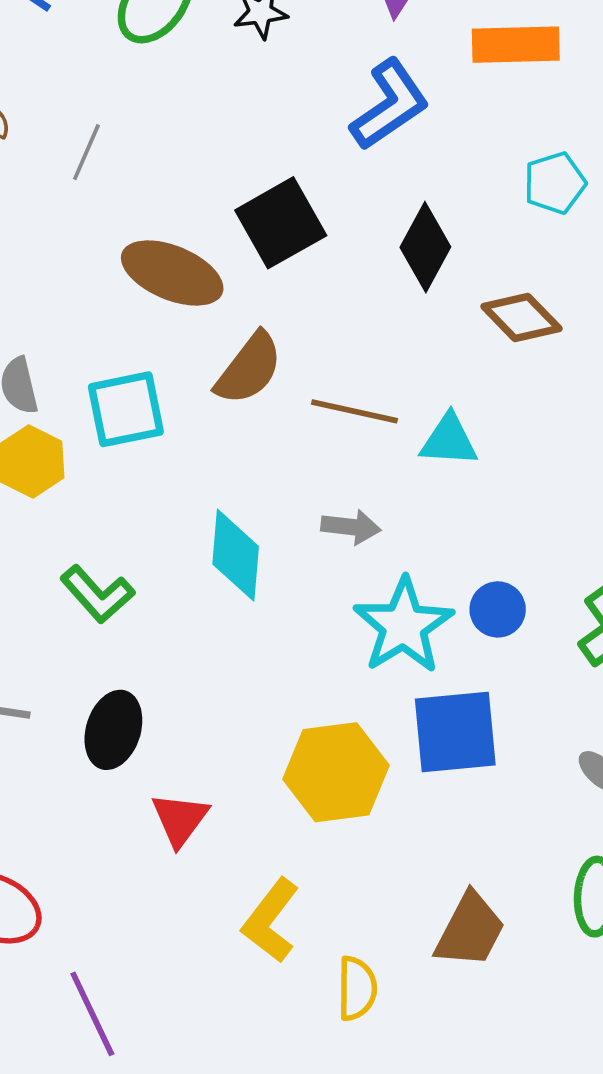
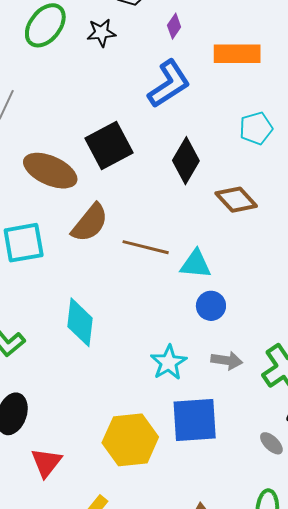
gray arrow: (351, 527) -> (227, 360), moved
blue circle: (498, 609) -> (211, 306), moved
cyan star: (404, 626) -> (169, 362), size x0.7

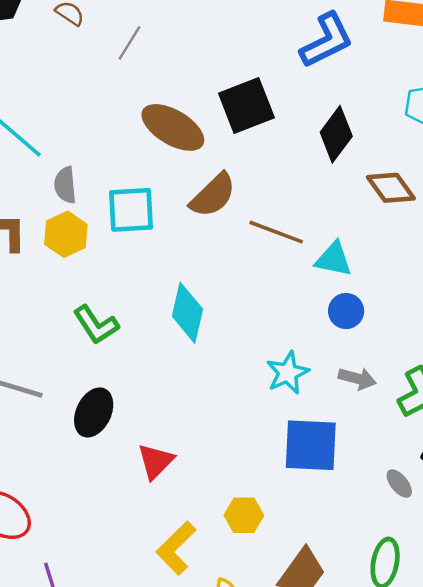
yellow hexagon: (130, 440) -> (244, 515), moved, size x0.6
red triangle: (46, 463) -> (156, 461), moved

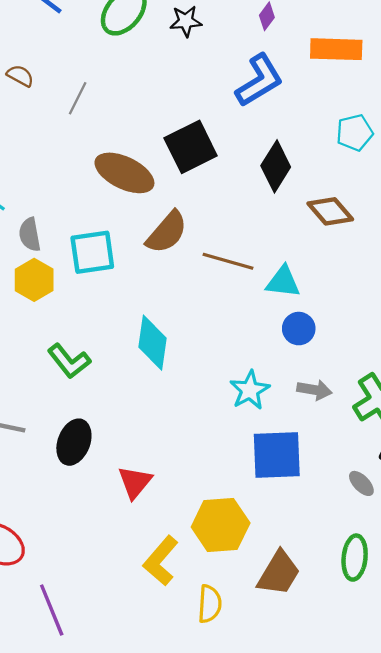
yellow hexagon: (244, 515) -> (221, 525), size x1.6

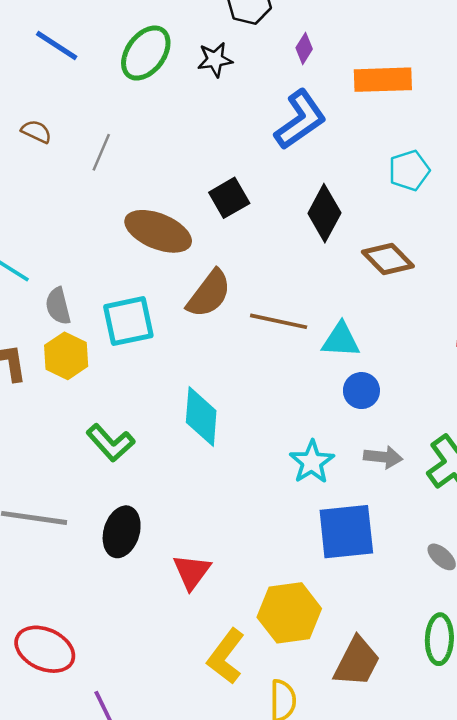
black square: (191, 147) -> (229, 198), size x0.7

